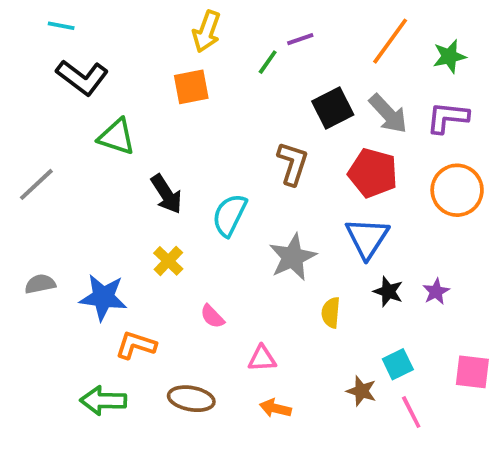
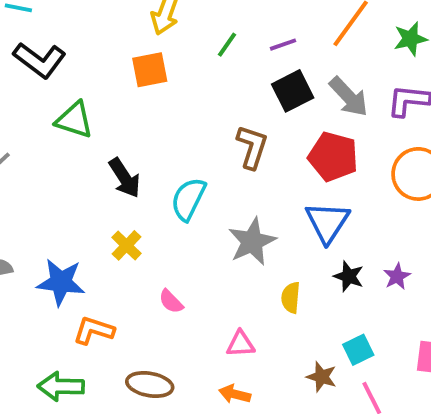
purple line: (300, 39) -> (283, 45), moved
pink triangle: (262, 358) -> (240, 344), moved

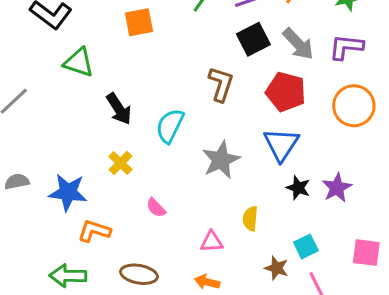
purple star: (397, 276) -> (337, 188), size x1.4
yellow semicircle: (291, 298) -> (250, 219), moved

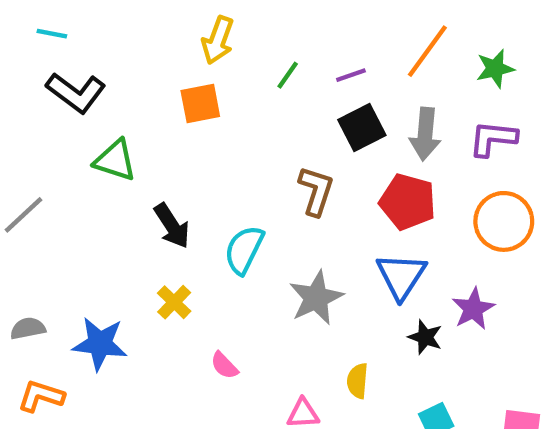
gray arrow: (298, 44) -> (425, 134), turned 48
purple star: (337, 188) -> (473, 309), moved
orange L-shape: (94, 231) -> (41, 396), moved

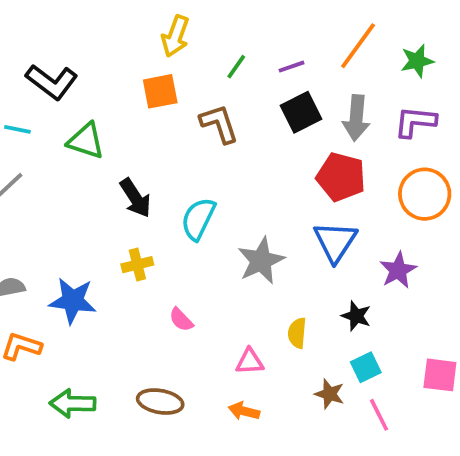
cyan line: (52, 34) -> (17, 129), moved
brown L-shape: (316, 191) -> (219, 124), moved, turned -36
yellow cross: (174, 302) -> (137, 265), turned 32
black star: (425, 337) -> (356, 316), moved

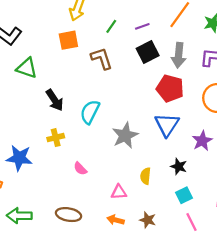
brown star: (330, 394) -> (148, 220), moved

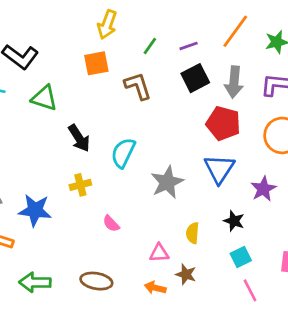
brown star: (148, 220) -> (186, 274), moved

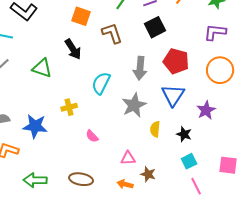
orange square: (96, 63) -> (81, 16), turned 30
gray arrow: (234, 82) -> (140, 68), moved
green triangle: (44, 98) -> (42, 68), moved
black arrow: (79, 138) -> (73, 49), moved
yellow semicircle: (193, 233) -> (155, 129), moved

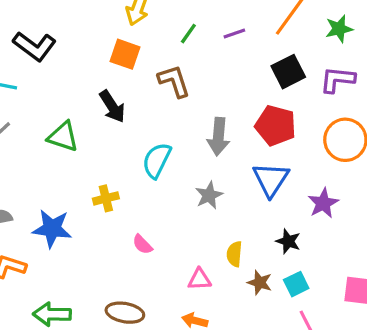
black square: (155, 27) -> (288, 72), moved
gray star: (134, 105) -> (209, 195), size x0.7
yellow semicircle: (155, 129) -> (234, 254), moved
brown star: (148, 174) -> (260, 283), moved

